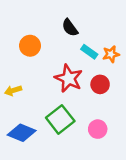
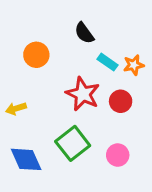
blue diamond: (22, 133) -> (26, 159), turned 44

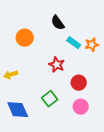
red star: (83, 94) -> (57, 65), size x0.7
red circle: (121, 101) -> (79, 83), moved
green square: (73, 143) -> (50, 99), size x0.7

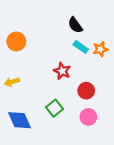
black semicircle: (58, 23) -> (75, 25), moved
orange circle: (25, 38) -> (16, 42), moved

